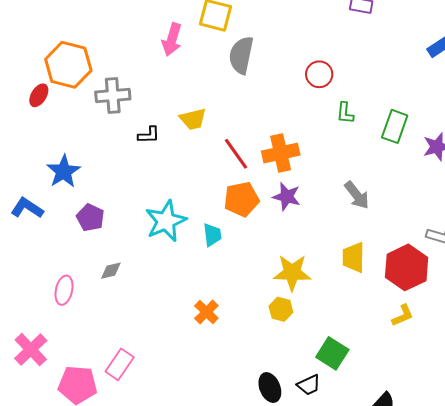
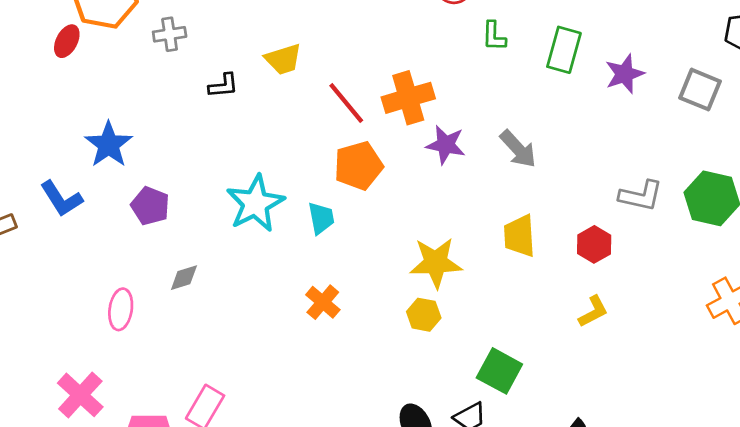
gray cross: (113, 96) -> (170, 34), size x0.7
purple star: (287, 197) -> (446, 145), moved
blue L-shape: (27, 208) -> (61, 199), turned -152
red hexagon: (407, 267) -> (594, 244), size x0.6
orange cross: (206, 312) -> (323, 302), moved

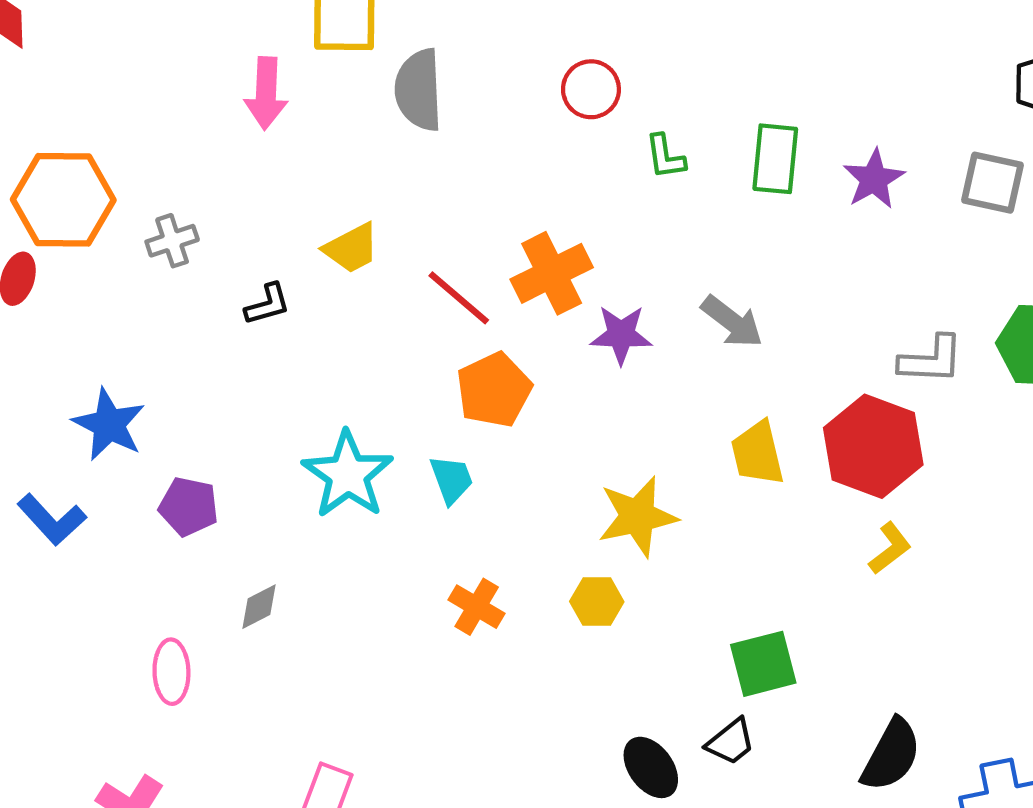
red hexagon: (594, 244) -> (873, 446), size x1.8
yellow hexagon: (424, 315) -> (597, 602), moved
green square: (499, 371) -> (763, 664), turned -33

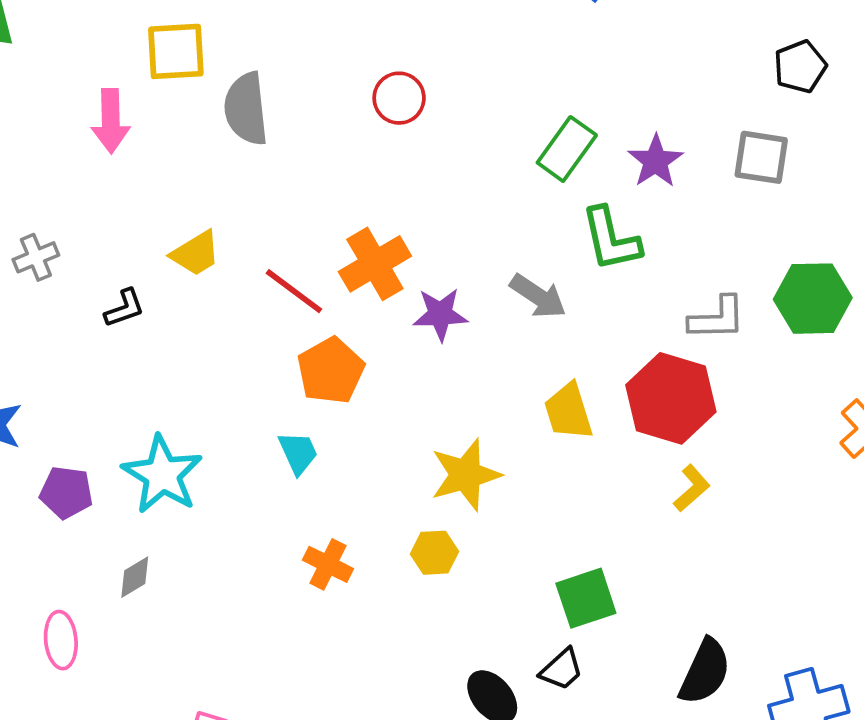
green L-shape: (665, 157) -> (611, 239), moved, size x1.6
green rectangle: (775, 159) -> (567, 149), turned 34
cyan star: (348, 475) -> (162, 475), moved

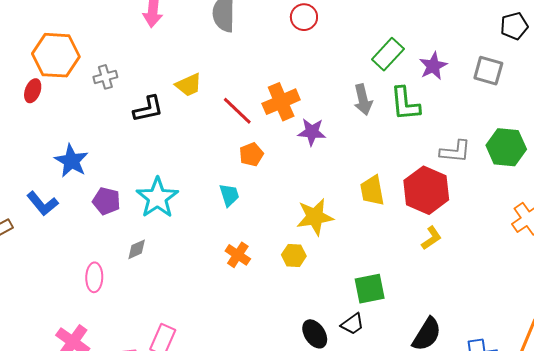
gray arrow: (538, 296) -> (363, 100), moved, turned 36
black L-shape: (124, 308) -> (148, 109), size x1.4
orange pentagon: (331, 371) -> (251, 154), size x0.7

